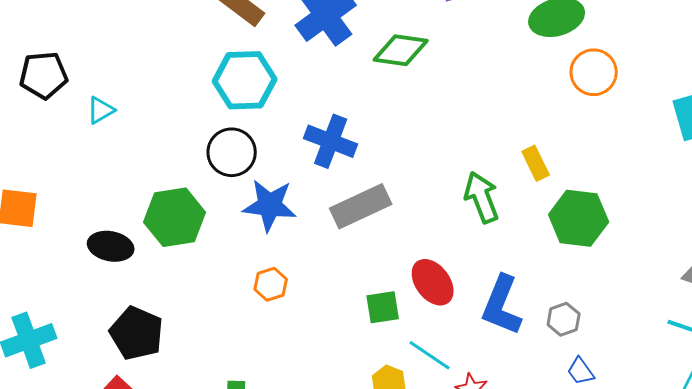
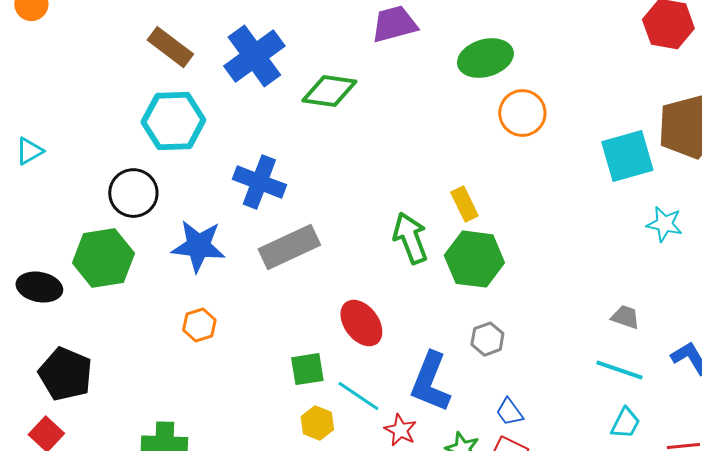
black circle: (232, 152) -> (133, 193), moved
green hexagon: (579, 218) -> (474, 259), moved
blue L-shape: (502, 305) -> (430, 382), moved
green square: (383, 307) -> (307, 369), moved
gray hexagon: (564, 319) -> (487, 339), moved

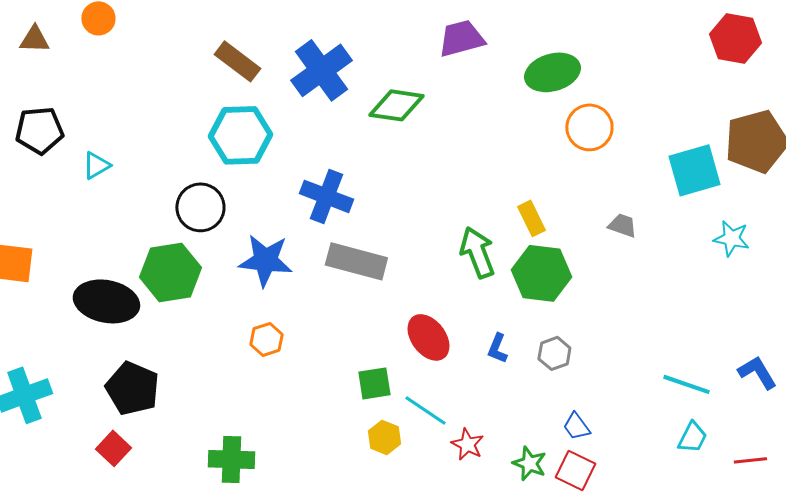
gray rectangle: (289, 247) -> (356, 261), turned 40
black ellipse: (39, 287) -> (106, 301), size x1.4
gray trapezoid: (625, 317) -> (622, 225), moved
blue L-shape: (430, 382) -> (497, 348), moved, size x0.5

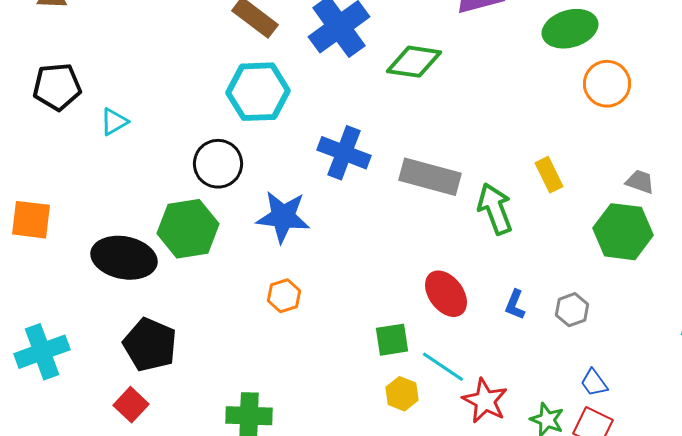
gray rectangle: (356, 261) -> (430, 177), moved
green hexagon: (541, 273) -> (623, 232), moved
red star: (467, 444) -> (485, 401), size x1.4

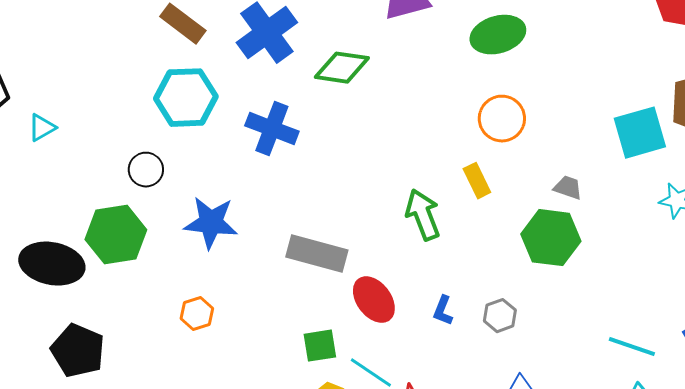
orange circle: (607, 84) -> (502, 119), moved
blue cross: (344, 153) -> (272, 129), moved
black circle: (218, 164) -> (146, 170), size x0.7
gray rectangle: (430, 177) -> (317, 254), moved
orange hexagon: (284, 296) -> (197, 314), moved

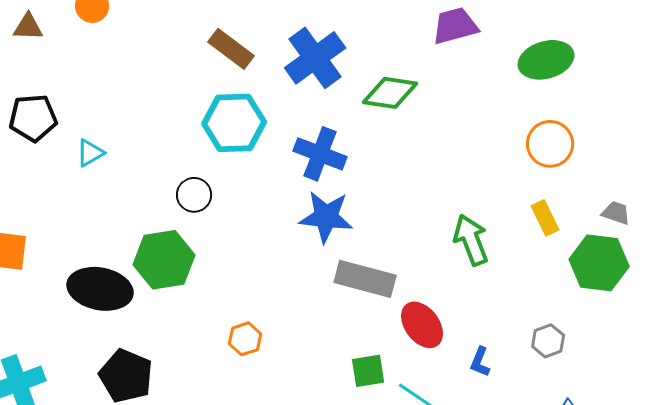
yellow rectangle: (477, 181) -> (545, 218), moved
blue star: (211, 223) -> (326, 217), moved
blue L-shape: (443, 311) -> (480, 362), moved

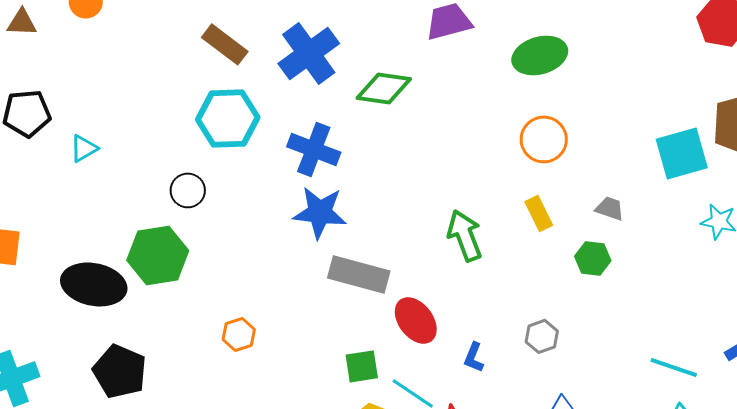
green hexagon: (599, 263) -> (593, 258), size x0.6

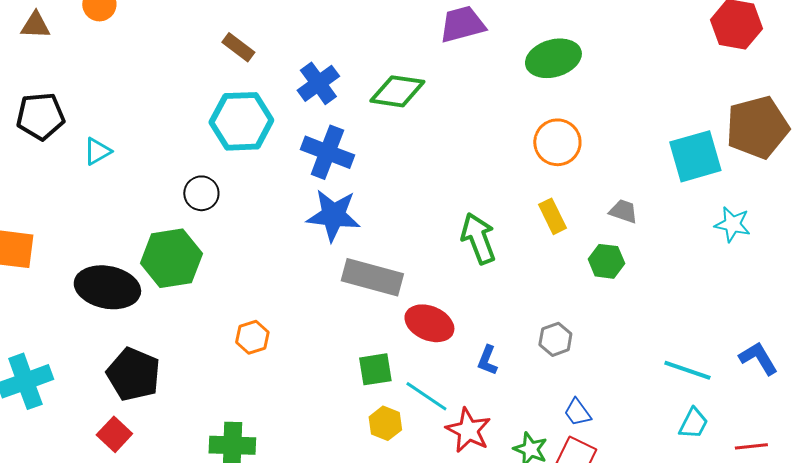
brown rectangle: (225, 44) -> (238, 47), size x0.7
blue cross: (309, 53) -> (318, 83), moved, size x0.7
red ellipse: (416, 320) -> (429, 323), turned -30

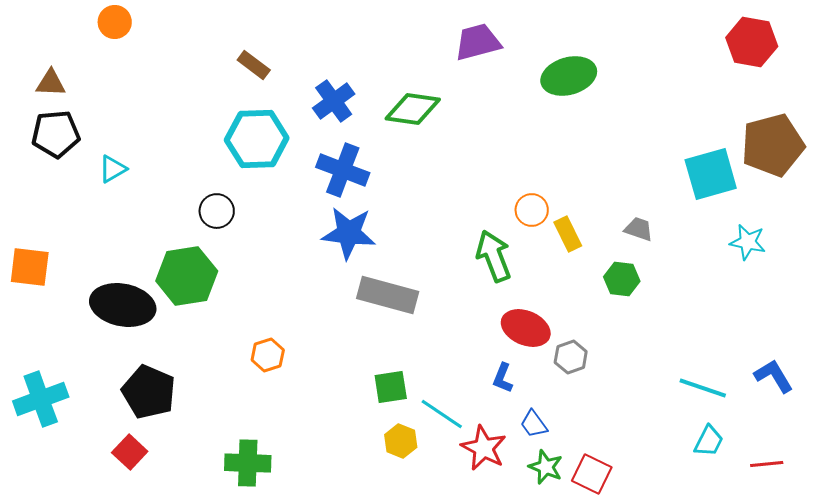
brown triangle: (35, 25) -> (51, 83), moved
orange circle: (557, 142) -> (532, 210), moved, size x0.7
red ellipse: (429, 323) -> (526, 328), moved
blue trapezoid: (577, 412) -> (534, 424), moved

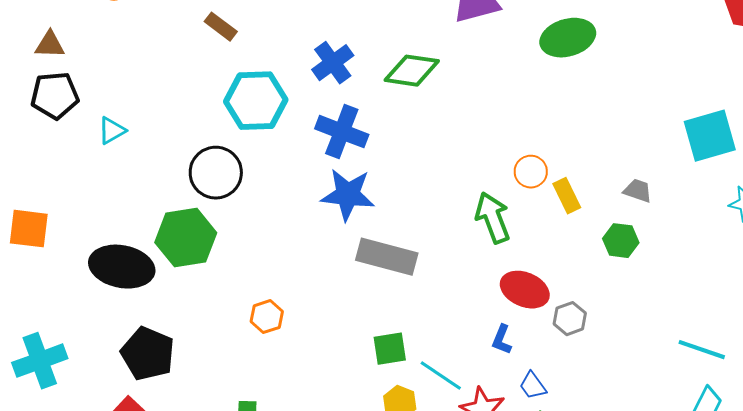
brown rectangle: (254, 65) -> (221, 27), moved
black circle: (217, 211) -> (216, 173), size x1.5

